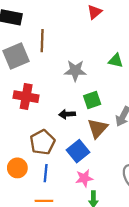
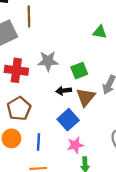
gray star: (75, 71) -> (48, 61), moved
black arrow: (67, 114) -> (64, 91), moved
brown pentagon: (42, 142) -> (19, 109), moved

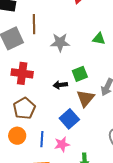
gray star: (48, 61) -> (60, 42), moved
black arrow: (64, 91) -> (60, 85), moved
pink star: (75, 145) -> (62, 144), moved

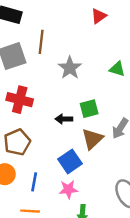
gray star: (60, 42) -> (70, 68), turned 30
pink star: (62, 144) -> (68, 189), moved

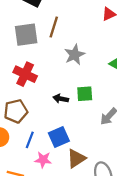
brown triangle: (92, 139) -> (76, 159), moved
blue line: (34, 182) -> (30, 140), moved
pink star: (68, 189) -> (43, 160), moved

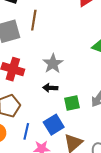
gray star: (75, 55) -> (53, 64), moved
green square: (85, 94) -> (72, 103), moved

